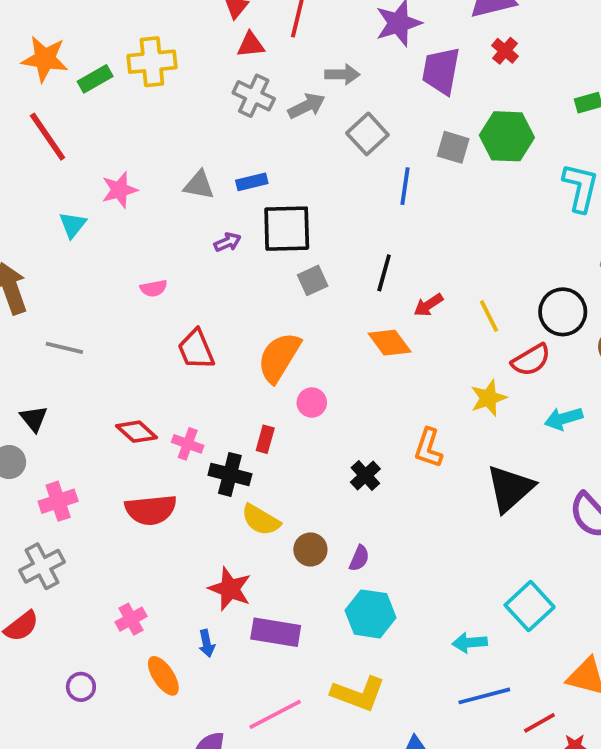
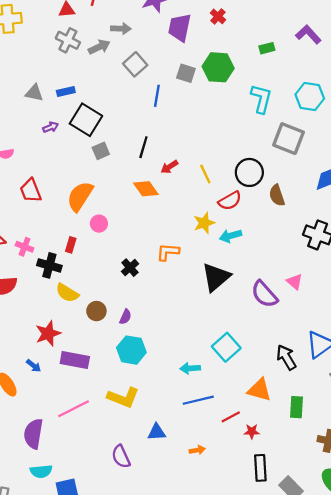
black square: (287, 229) -> (86, 120), turned 32
cyan arrow: (564, 418) -> (231, 236), moved
orange L-shape: (428, 448) -> (168, 252), turned 75
red star: (230, 589) -> (48, 334), turned 30
blue arrow: (207, 643) -> (34, 366), turned -40

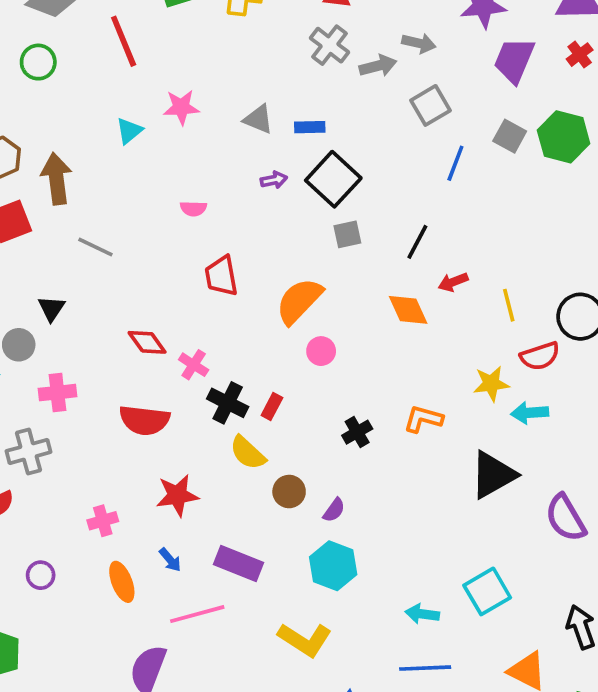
red rectangle: (71, 245) -> (272, 406), moved
red star: (48, 334) -> (177, 495), moved
pink line: (74, 409) -> (197, 614), moved

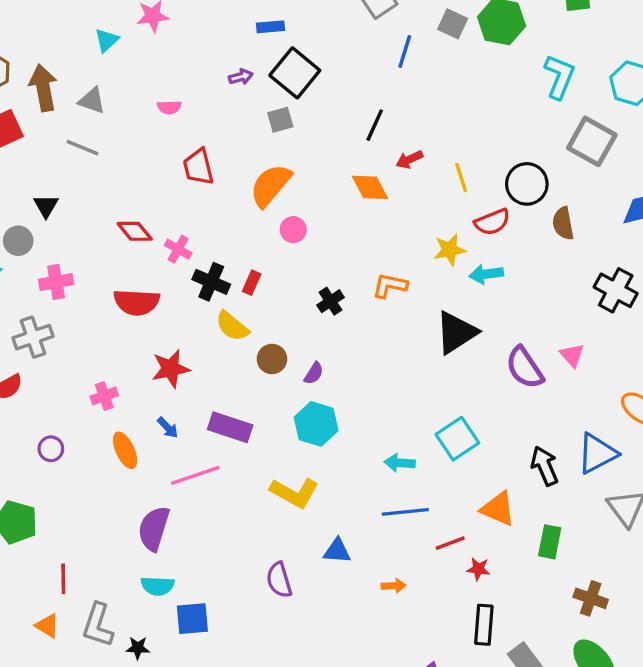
gray triangle: (258, 119) -> (92, 101), moved
gray square: (347, 234) -> (280, 120), moved

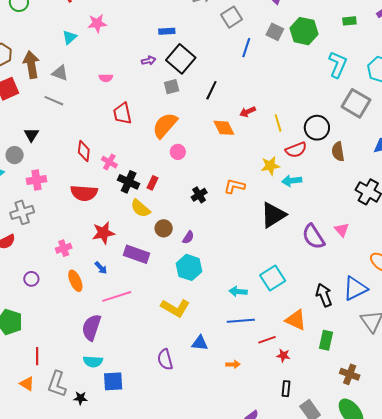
black line: (375, 125) -> (211, 90), moved
red diamond: (135, 231) -> (84, 151), turned 45
purple rectangle: (230, 427) -> (136, 254), moved
black rectangle: (484, 625) -> (286, 389), size x0.7

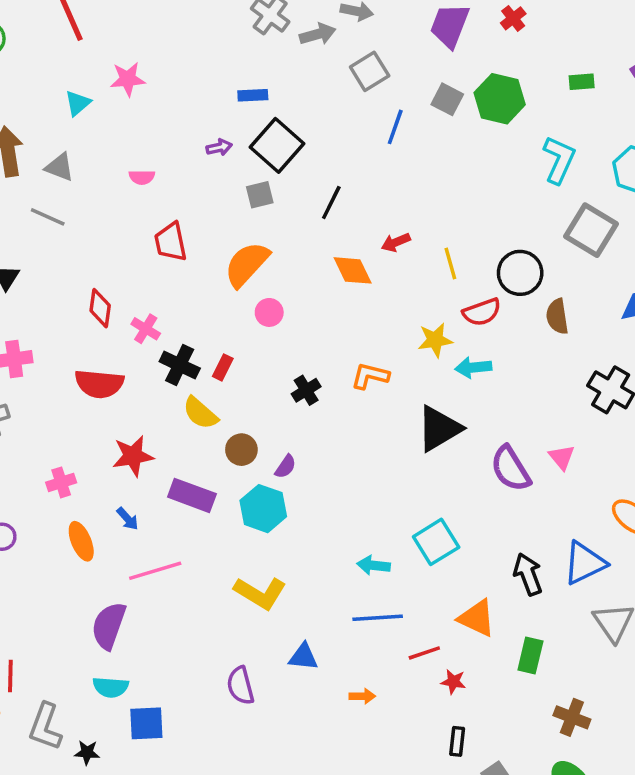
cyan hexagon: (189, 267) -> (263, 509), moved

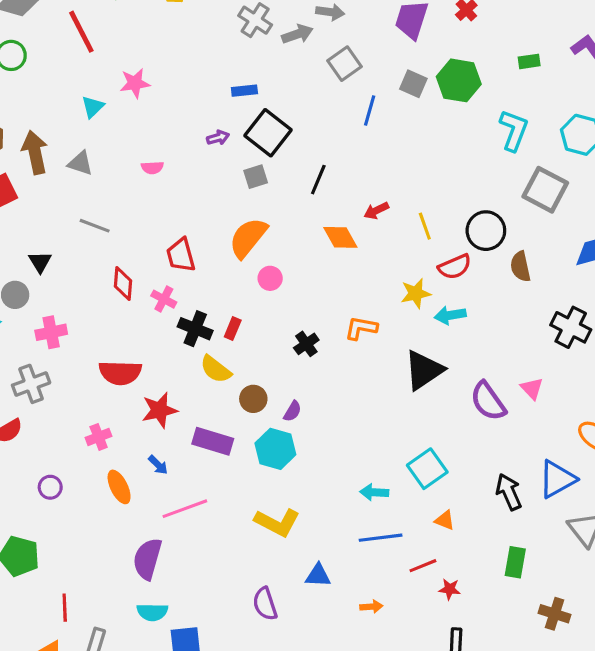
gray line: (48, 217) -> (95, 226), moved
red trapezoid: (171, 242) -> (181, 255), moved
red semicircle: (99, 384) -> (120, 373), moved
orange triangle: (477, 618) -> (445, 520), moved, size x0.6

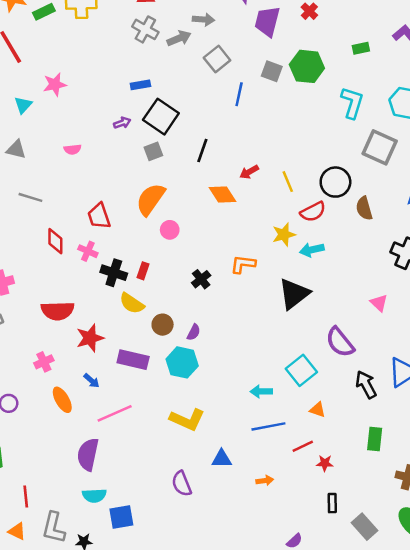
purple semicircle: (488, 401) -> (340, 342), moved

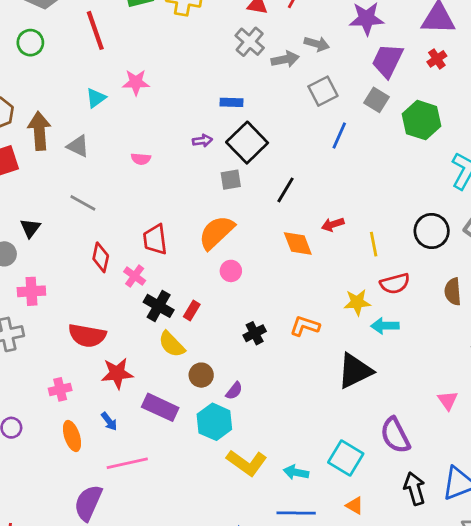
gray square: (272, 71) -> (377, 100), moved
black circle: (335, 182) -> (432, 231), moved
cyan square: (301, 370) -> (346, 458), turned -32
yellow L-shape: (187, 420) -> (247, 463), moved

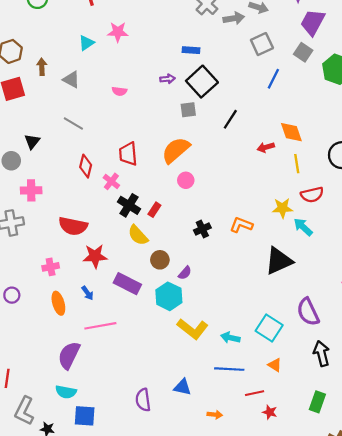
brown arrow: (39, 131) -> (42, 67), size x0.6
orange diamond: (298, 244) -> (291, 132), moved
cyan arrow: (385, 326) -> (303, 227), turned 42

